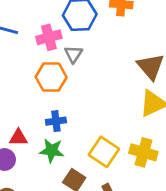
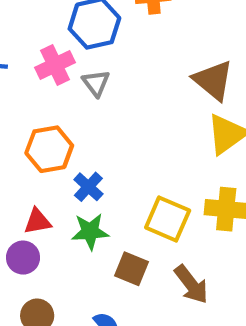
orange hexagon: (51, 77) -> (49, 149), moved
blue cross: (56, 121) -> (88, 187), turned -30

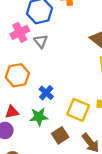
blue cross: (88, 187) -> (46, 93), moved
brown square: (131, 269) -> (60, 135), turned 35

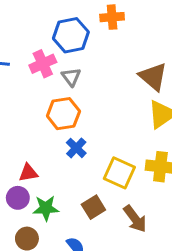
orange hexagon: (17, 75) -> (63, 114), moved
green star: (39, 117) -> (46, 208), moved

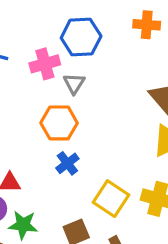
orange cross: (112, 17) -> (147, 25), moved

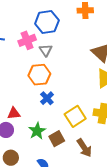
yellow square: (111, 199) -> (75, 116), turned 30
green star: (23, 225) -> (37, 131), moved, turned -30

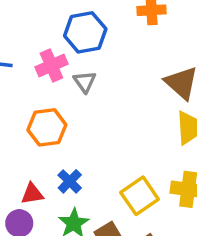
orange hexagon: (39, 75) -> (47, 127), moved
blue cross: (47, 98) -> (70, 181), moved

